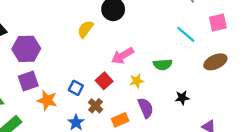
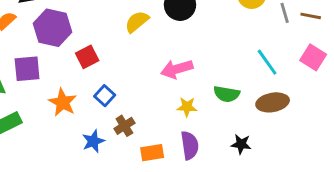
pink square: (218, 23) -> (313, 57), turned 30
brown ellipse: (215, 62) -> (273, 102), moved
purple square: (28, 81) -> (27, 69), moved
red square: (104, 81) -> (87, 57), moved

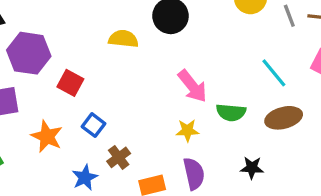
yellow semicircle: (137, 22) -> (123, 39), turned 50
red square: (87, 57) -> (70, 83), turned -30
pink arrow: (177, 69) -> (192, 86), moved, turned -108

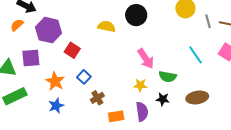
brown ellipse: (284, 118) -> (197, 97), moved
black star: (252, 168) -> (163, 99), moved
blue star: (85, 178) -> (56, 106), moved

